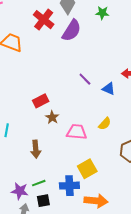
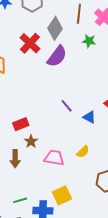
brown arrow: (36, 149) -> (15, 159), moved
green line: (39, 183) -> (20, 200), moved

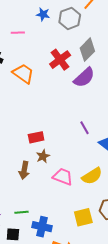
yellow semicircle: (83, 152) -> (92, 176), size x1.5
yellow square: (62, 195) -> (83, 217), moved

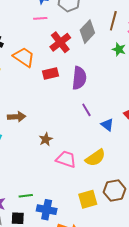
pink line: (18, 33) -> (40, 18), moved
purple semicircle: (84, 77) -> (79, 78), moved, turned -40
red rectangle: (36, 137) -> (51, 74), moved
brown arrow: (24, 170) -> (17, 117), moved, turned -102

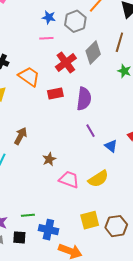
brown arrow: (17, 117) -> (21, 136), turned -60
brown hexagon: (115, 191) -> (116, 226), moved

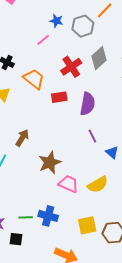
pink line: (46, 38) -> (43, 40), moved, turned -40
brown star: (49, 159) -> (50, 163), size x1.6
blue cross: (48, 230) -> (48, 216), moved

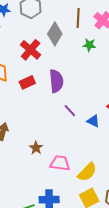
brown star: (50, 163) -> (36, 148), size x0.6
yellow semicircle: (98, 184) -> (87, 172), moved

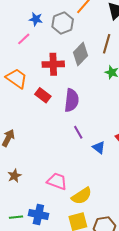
red cross: (31, 50) -> (53, 64), turned 35
red rectangle: (27, 82) -> (43, 95), turned 49
brown star: (36, 148) -> (14, 176), moved

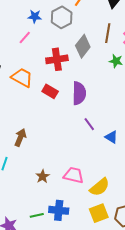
brown star: (14, 176) -> (43, 176), moved

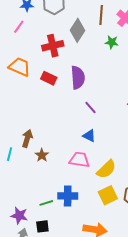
blue triangle: (111, 137) -> (89, 136), moved
brown arrow: (20, 138) -> (27, 138), moved
brown star: (43, 176) -> (42, 155), moved

